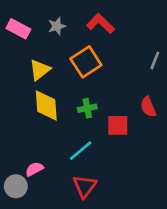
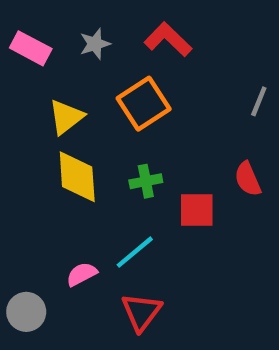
pink semicircle: (34, 169) -> (82, 274), moved

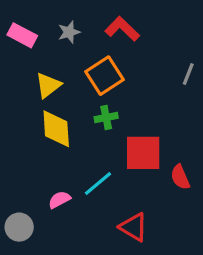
red semicircle: (248, 179) -> (180, 177), moved
green cross: (146, 181) -> (106, 117), moved
red square: (197, 210) -> (143, 153), size x1.4
red triangle: (141, 312) -> (133, 227), moved, turned -36

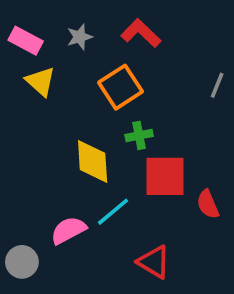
yellow triangle: (48, 85) -> (41, 82), moved, turned -40
green cross: (106, 117) -> (139, 135), moved
yellow diamond: (56, 129) -> (93, 161), moved
pink semicircle: (59, 200) -> (68, 230), size x1.4

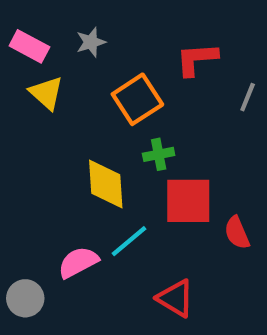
red L-shape: (141, 33) -> (197, 59), moved, turned -48

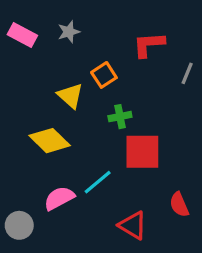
yellow triangle: (46, 93) -> (70, 96), moved
orange square: (137, 99) -> (104, 75), size x0.7
yellow diamond: (106, 184) -> (50, 141), moved, turned -42
red semicircle: (237, 233) -> (179, 205), moved

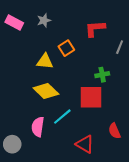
yellow triangle: (70, 96) -> (45, 61), turned -36
green cross: (120, 117) -> (102, 75), moved
yellow diamond: (50, 141) -> (46, 91), moved
pink semicircle: (59, 198) -> (38, 127), turned -54

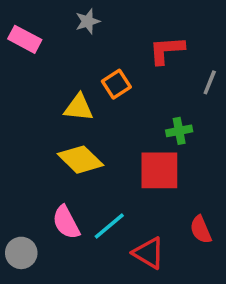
gray star: (44, 20) -> (88, 21), moved
cyan line: (62, 117) -> (109, 226), moved
pink semicircle: (38, 127) -> (66, 222), turned -36

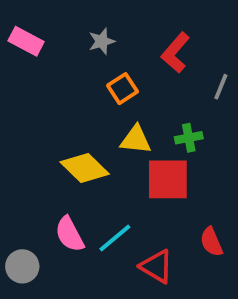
gray star: (88, 21) -> (102, 41), moved
red L-shape: (167, 50) -> (175, 53), turned -45
yellow triangle: (79, 108) -> (136, 140), moved

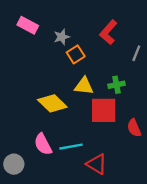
pink rectangle: (26, 41) -> (28, 25), moved
gray star: (102, 41) -> (62, 37), moved
cyan line: (115, 238) -> (71, 147), turned 30
red semicircle: (211, 242) -> (134, 128), moved

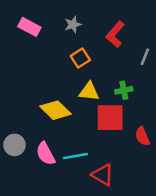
gray star: (62, 37) -> (73, 24), moved
gray circle: (14, 164) -> (14, 145), moved

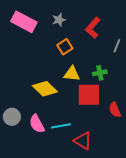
pink rectangle: (29, 27) -> (24, 22), size x1.4

